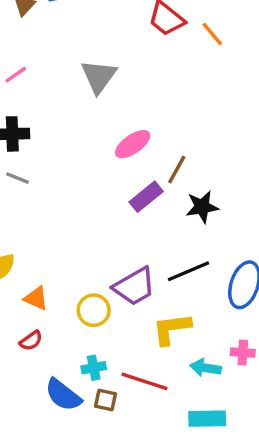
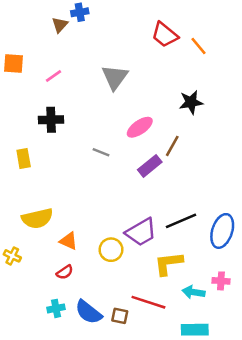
gray line: (17, 178) -> (101, 152), moved
black star: (202, 207) -> (191, 102), moved
cyan cross: (94, 368) -> (56, 308), moved

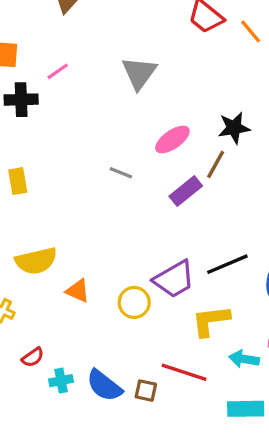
black star: (191, 102) -> (234, 128), moved
black cross: (51, 120) -> (21, 100), moved
red semicircle: (65, 272) -> (33, 357), moved

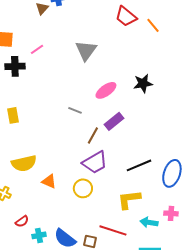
brown line: (216, 164) -> (93, 135), moved
purple trapezoid: (174, 279) -> (95, 162), moved

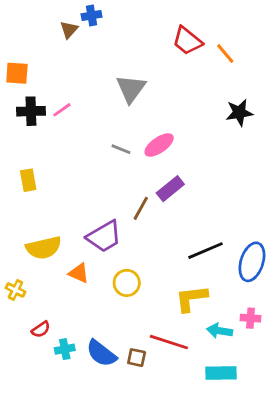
pink line: (37, 49) -> (62, 110), moved
black star: (143, 83) -> (239, 113), moved
gray line: (75, 110) -> (121, 149), moved
purple trapezoid: (95, 162) -> (104, 236), moved

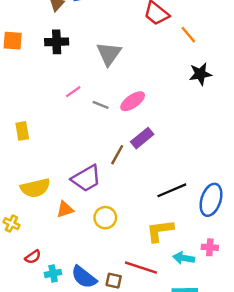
orange line: (225, 53) -> (188, 35), moved
pink line: (62, 110) -> (73, 92), moved
black cross: (31, 111) -> (57, 42), moved
orange triangle: (79, 273) -> (65, 209), turned -42

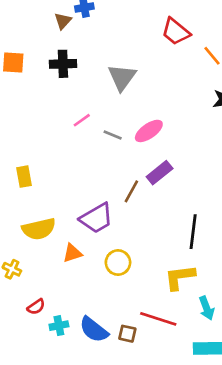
yellow rectangle: (22, 131) -> (24, 177), moved
black line: (172, 190) -> (193, 232), turned -60
cyan arrow: (184, 258) -> (207, 308), turned -120

